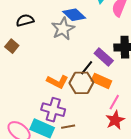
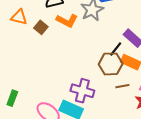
orange L-shape: (57, 82) -> (67, 21), moved
brown line: (68, 127) -> (122, 86), moved

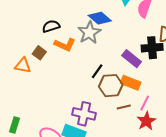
orange triangle: (19, 17) -> (23, 66), moved
black line: (116, 49) -> (97, 71), moved

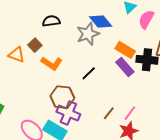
orange L-shape: (65, 45) -> (52, 63), moved
orange rectangle: (131, 83) -> (125, 50), moved
brown hexagon: (111, 86) -> (62, 97), moved
brown line: (124, 107) -> (109, 113), turned -48

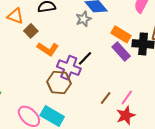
gray star: (88, 34) -> (84, 19), size x0.7
orange triangle: (17, 55) -> (15, 16), moved
purple cross: (68, 113) -> (69, 68), moved

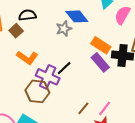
brown square: (31, 31) -> (16, 31), moved

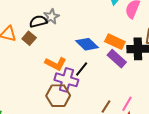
blue diamond: (77, 16) -> (87, 44), moved
gray star: (64, 29) -> (51, 17), moved
orange L-shape: (27, 58) -> (56, 64), moved

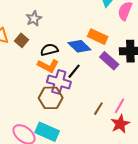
gray star: (51, 17) -> (34, 19), moved
black semicircle: (38, 21) -> (49, 50), moved
orange rectangle: (115, 42) -> (98, 37), moved

